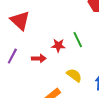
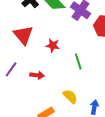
red star: (58, 45) -> (53, 45), moved

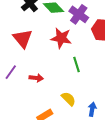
red star: (53, 45) -> (61, 38), moved, size x1.5

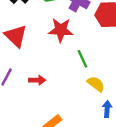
yellow semicircle: (68, 99) -> (96, 84), moved

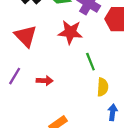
yellow semicircle: (96, 84) -> (103, 87), turned 54

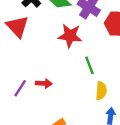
red triangle: (26, 36) -> (17, 26), moved
purple line: (15, 76) -> (20, 88), moved

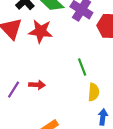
red star: (70, 36) -> (41, 31), moved

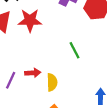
yellow semicircle: (94, 92) -> (52, 82), moved

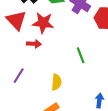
red arrow: (33, 73) -> (34, 44), moved

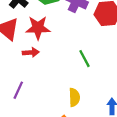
yellow semicircle: (56, 82) -> (74, 97), moved

